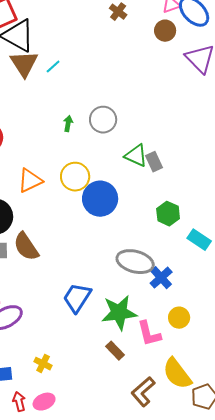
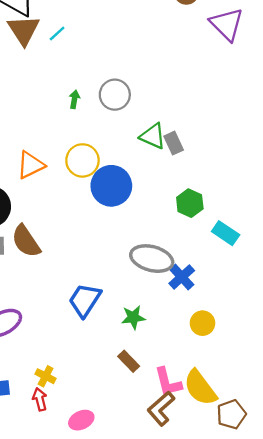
green star: (119, 313) -> (133, 317), size x0.6
pink L-shape: (149, 334) -> (168, 382), moved
red arrow: (19, 402) -> (40, 399), moved
pink ellipse: (44, 402) -> (81, 420), moved

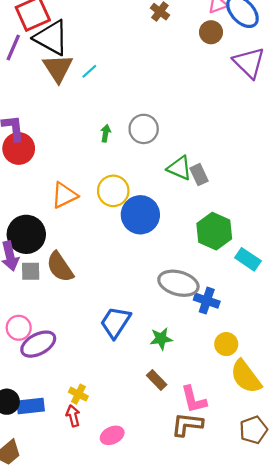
green hexagon: (190, 203) -> (214, 231), size x1.4
blue cross: (182, 277) -> (207, 301), turned -30
yellow semicircle: (200, 388) -> (246, 377), moved
brown L-shape: (161, 409) -> (187, 424), turned 48

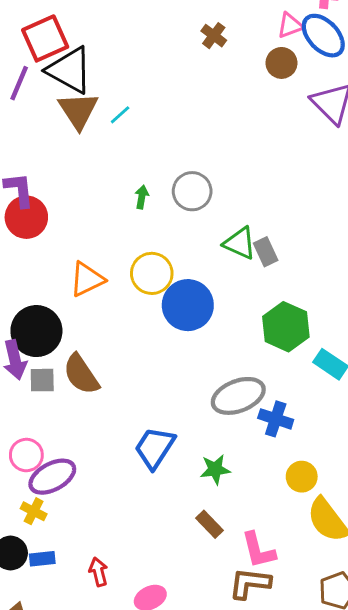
gray ellipse: (178, 283) -> (238, 396), turned -36
yellow cross: (78, 394) -> (34, 511), moved
blue rectangle: (31, 406) -> (42, 559), size x0.7

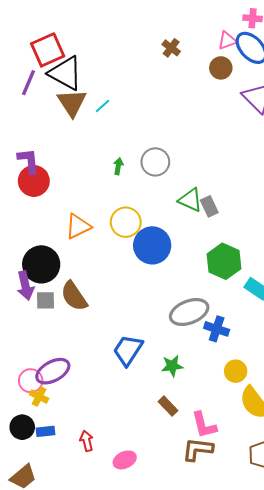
pink circle: (26, 455) -> (31, 381), moved

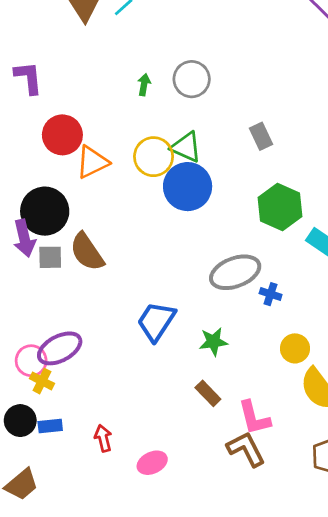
red circle: (34, 181) -> (62, 135), moved
green triangle: (190, 200) -> (186, 147), moved
blue cross: (217, 329) -> (271, 294), size x0.7
brown L-shape: (198, 449) -> (246, 449), turned 56

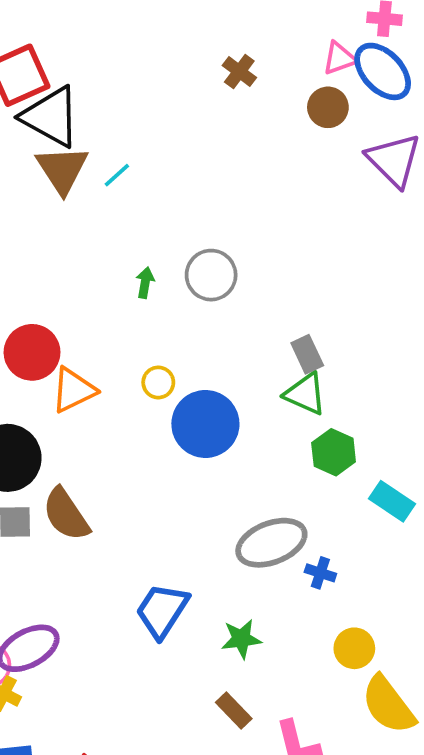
green triangle: (186, 147) -> (305, 394), moved
yellow circle: (154, 157) -> (158, 382), size x0.6
green hexagon: (280, 207) -> (334, 452), size x0.7

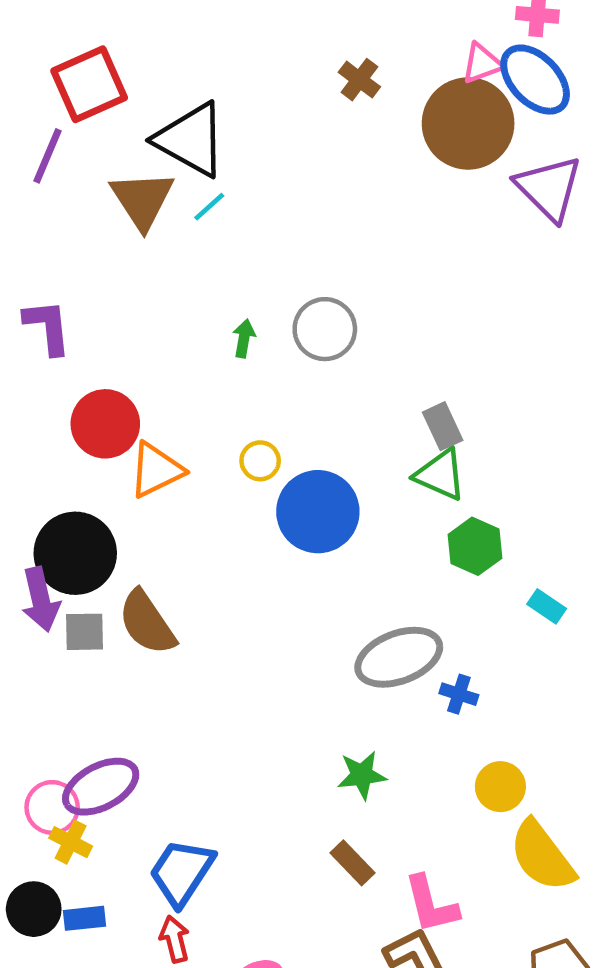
brown circle: (328, 107) -> (468, 123), size x1.8
black triangle: (51, 117) -> (191, 140), moved
cyan rectangle: (392, 501) -> (547, 606), size x0.7
blue trapezoid: (162, 611) -> (182, 872), moved

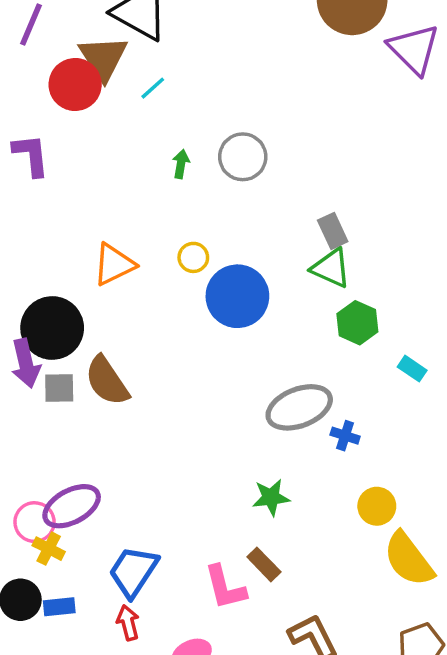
cyan line: (209, 207) -> (153, 88), moved
red circle: (105, 424) -> (75, 84), moved
pink L-shape: (431, 904) -> (225, 587), moved

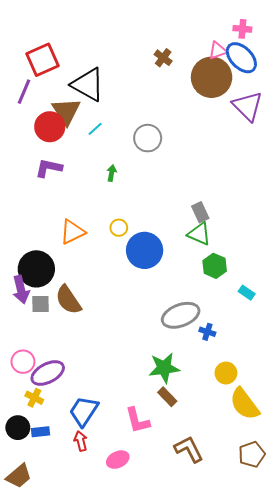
purple L-shape: (31, 155) -> (49, 168), moved, turned -72
gray circle: (243, 157) -> (148, 138), moved
green star: (271, 497) -> (164, 368), size x1.4
pink circle: (35, 522) -> (23, 362), moved
brown rectangle: (264, 564) -> (167, 397), moved

